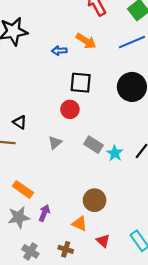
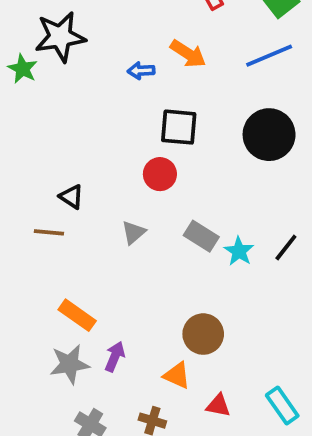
red triangle: (103, 241) -> (218, 406), turned -32

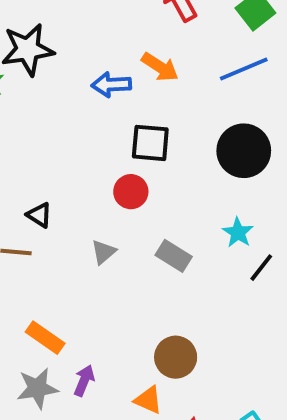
blue arrow: (141, 71) -> (111, 85), size x1.4
cyan star: (239, 251) -> (238, 233), moved

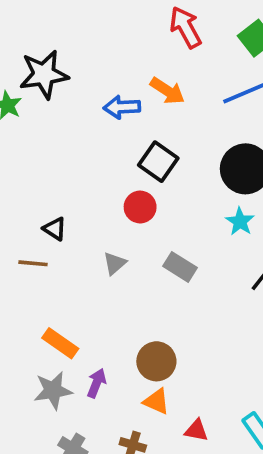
black square: (150, 143) -> (158, 162), turned 30
cyan star: (238, 233) -> (240, 222), moved
brown circle: (176, 357) -> (156, 361), moved

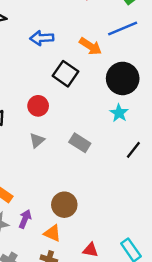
orange arrow: (167, 91) -> (91, 46), moved
red circle: (140, 207) -> (38, 106), moved
orange triangle: (156, 401) -> (52, 233), moved

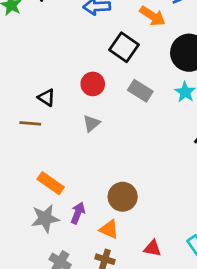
gray rectangle: (80, 143) -> (140, 91), moved

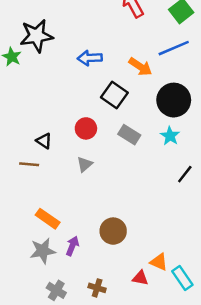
orange triangle: (109, 229) -> (159, 262), moved

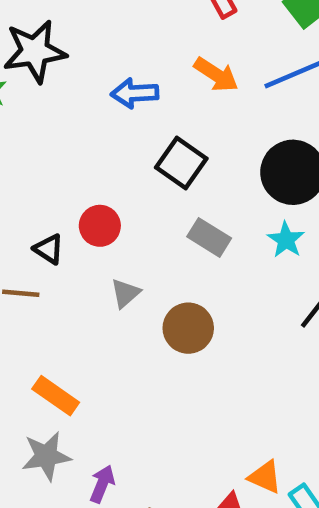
orange arrow: (140, 67) -> (216, 75), moved
red circle: (86, 128) -> (100, 226), moved
brown circle: (113, 231) -> (188, 328), moved
purple arrow: (72, 246) -> (102, 484), moved

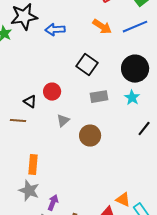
blue arrow: (135, 93) -> (55, 30), moved
gray rectangle: (209, 237) -> (99, 97), turned -42
orange rectangle: (56, 396) -> (33, 165), turned 60
gray star: (46, 456) -> (29, 191), turned 30

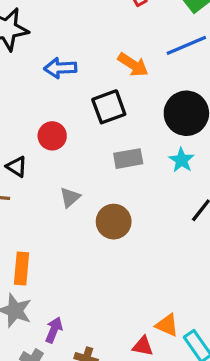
orange arrow: (102, 27) -> (133, 65), moved
blue arrow: (55, 30) -> (60, 68), moved
black square: (87, 65) -> (109, 107), turned 35
red circle: (52, 92) -> (52, 136), moved

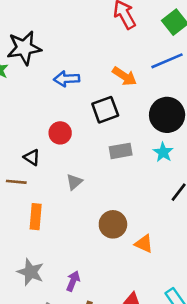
brown circle: (114, 222) -> (113, 224), moved
orange rectangle: (21, 268) -> (36, 217), moved
orange triangle: (167, 325) -> (144, 244), moved
purple arrow: (54, 330) -> (73, 281), moved

